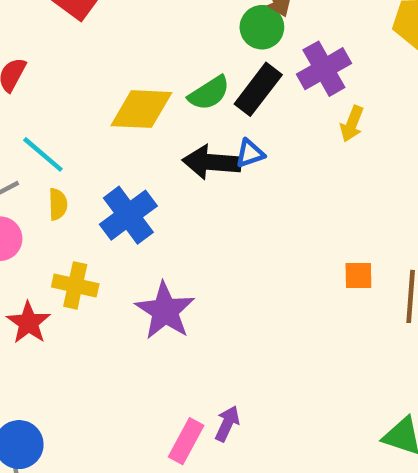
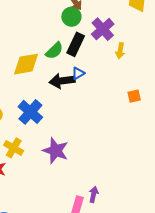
orange square: (358, 276) -> (134, 96), moved
yellow cross: (75, 285) -> (14, 148), turned 30

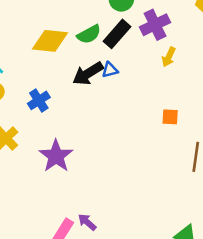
black arrow: (62, 81) -> (88, 74), turned -40
blue cross: (30, 112) -> (39, 100), size x0.7
purple arrow: (94, 194) -> (87, 222), turned -77

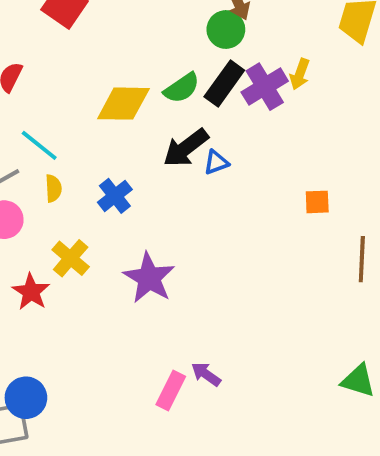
purple cross: (155, 25) -> (265, 87), moved
yellow arrow: (169, 57) -> (300, 74), moved
blue triangle: (110, 70) -> (216, 162), moved

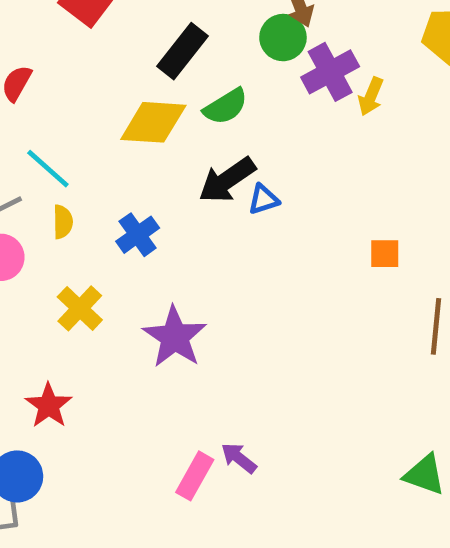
black rectangle: (224, 83) -> (182, 51), moved
purple cross: (265, 87) -> (330, 72), moved
red star: (31, 292) -> (49, 405), moved

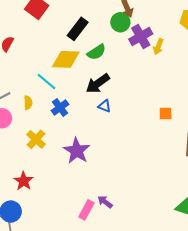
cyan line: (48, 169) -> (46, 82), moved
blue triangle: (263, 199) -> (104, 106), moved, turned 40

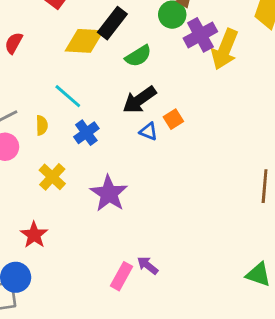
yellow arrow: (158, 47) -> (225, 49), size x1.8
yellow diamond: (66, 59) -> (84, 41), moved
orange square: (166, 114) -> (173, 119), moved, turned -32

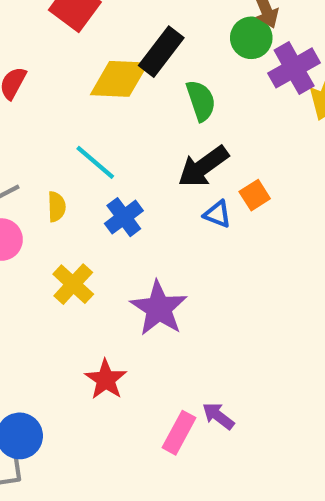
green semicircle: (138, 56) -> (201, 101), turned -76
red star: (34, 235) -> (106, 379), moved

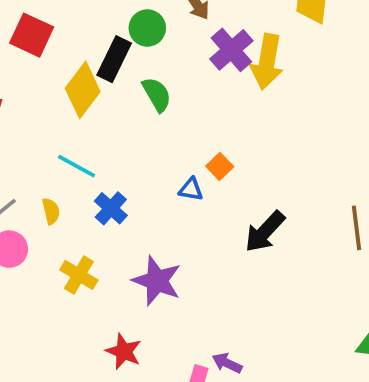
green circle: (251, 38) -> (147, 28), moved
yellow diamond: (119, 79) -> (83, 90), turned -44
black arrow: (203, 167) -> (265, 232), moved

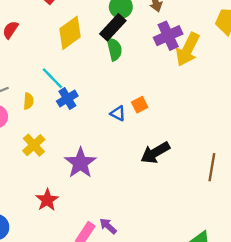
black rectangle: (114, 59) -> (113, 27), moved
blue cross: (111, 208) -> (67, 98), moved

